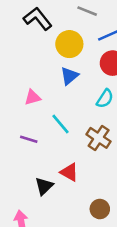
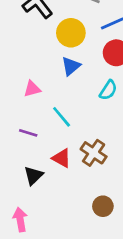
brown cross: (99, 138) -> (94, 153), moved
red triangle: (69, 172) -> (62, 158), moved
black triangle: (44, 186) -> (34, 176), moved

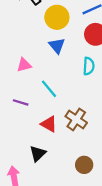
blue triangle: (71, 66) -> (57, 46), turned -30
cyan semicircle: (108, 90) -> (89, 66), turned -30
black triangle: (34, 176) -> (38, 154), moved

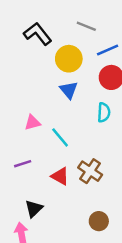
pink triangle: (24, 65) -> (33, 122), moved
purple line: (21, 102) -> (23, 164), moved, turned -35
black triangle: (38, 154) -> (34, 209), moved

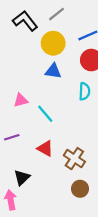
gray line: (86, 26) -> (57, 14), moved, turned -60
blue triangle: (69, 90) -> (53, 71), turned -42
brown cross: (90, 171) -> (74, 159), moved

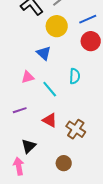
blue triangle: (53, 71) -> (44, 53), moved, turned 35
cyan semicircle: (84, 91) -> (75, 76), moved
brown circle: (80, 189) -> (64, 163), moved

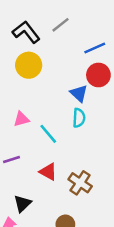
yellow circle: (57, 26) -> (29, 65), moved
blue triangle: (44, 53) -> (79, 93), moved

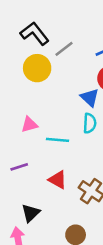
gray line: (60, 25) -> (64, 49), moved
cyan line: (48, 134) -> (58, 140), turned -45

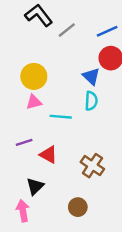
yellow circle: (37, 68) -> (34, 76), moved
red triangle: (58, 180) -> (48, 155), moved

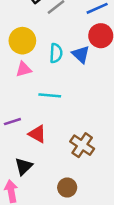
yellow circle: (34, 76) -> (22, 41), moved
cyan semicircle: (91, 101) -> (56, 53), moved
pink triangle: (34, 102) -> (24, 69), moved

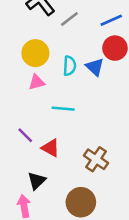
purple line: (12, 122) -> (25, 135), turned 63
brown circle: (67, 188) -> (81, 202), size x1.5

